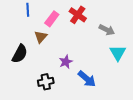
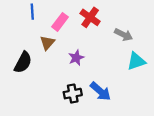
cyan triangle: (118, 53) -> (136, 61), turned 42
purple star: (66, 62) -> (76, 58), moved
black cross: (46, 82) -> (73, 94), moved

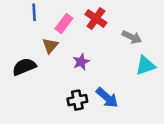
black semicircle: (23, 62) -> (24, 67), turned -140

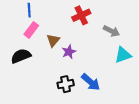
red cross: (96, 19) -> (81, 15), turned 30
pink rectangle: (64, 23) -> (31, 30), moved
brown triangle: (50, 46) -> (53, 40), moved

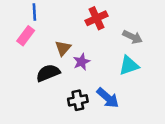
pink rectangle: (31, 30) -> (26, 36), moved
cyan triangle: (123, 55) -> (129, 65), moved
black semicircle: (21, 56) -> (48, 73), moved

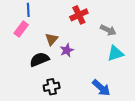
cyan triangle: (129, 65) -> (115, 53), moved
blue arrow: (108, 98) -> (101, 88), moved
black cross: (78, 100) -> (52, 87), moved

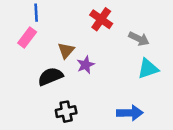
red cross: (79, 15) -> (101, 19), turned -30
blue arrow: (101, 88) -> (130, 113), turned -42

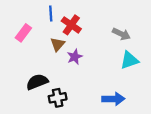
blue line: (36, 13) -> (51, 14), moved
red cross: (101, 19) -> (71, 25), moved
black semicircle: (50, 76) -> (37, 82), moved

